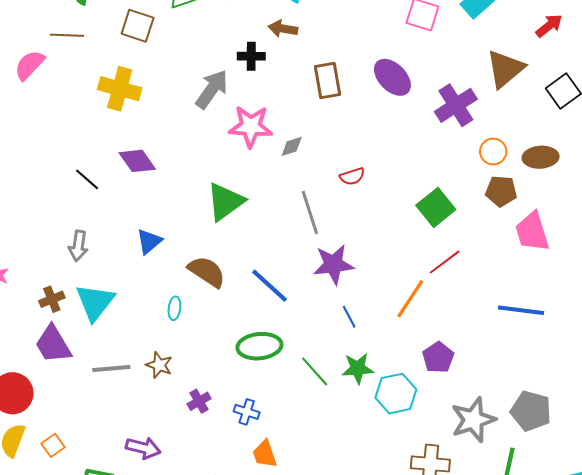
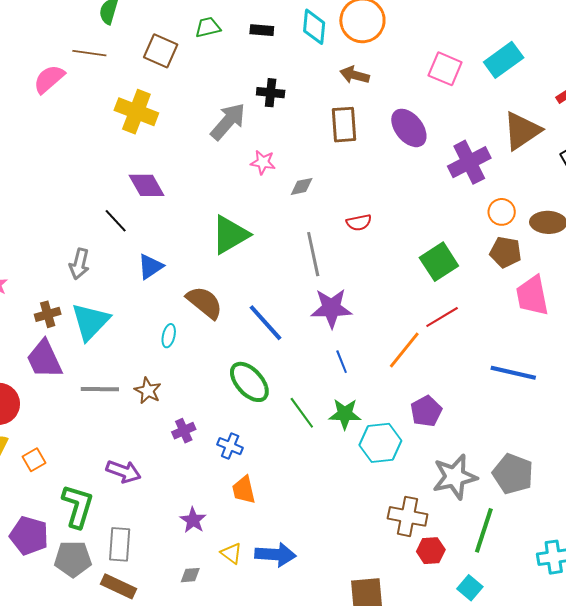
brown arrow: (283, 29) -> (355, 75), moved
pink star: (251, 126) -> (263, 162), size x0.6
black line: (87, 179) -> (116, 221), moved
green ellipse: (259, 346) -> (249, 382), turned 48

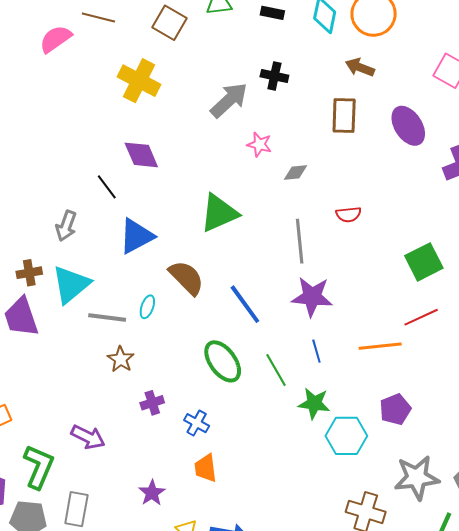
blue triangle: (150, 267) -> (136, 236), size x1.4
orange line: (404, 350) -> (380, 346), turned 39
gray line: (100, 389) -> (107, 318), moved
green line: (302, 413) -> (276, 370), moved

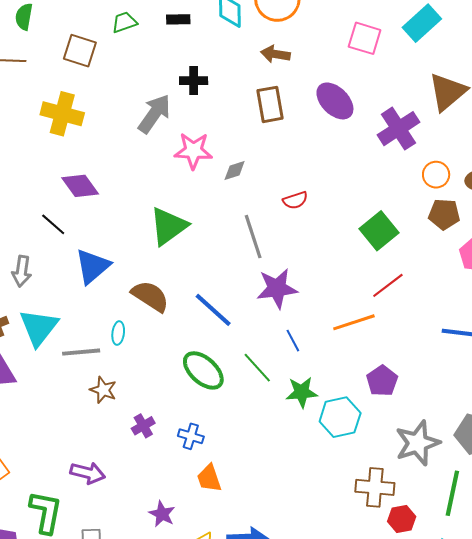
pink star: (259, 144) -> (193, 151), size x1.5

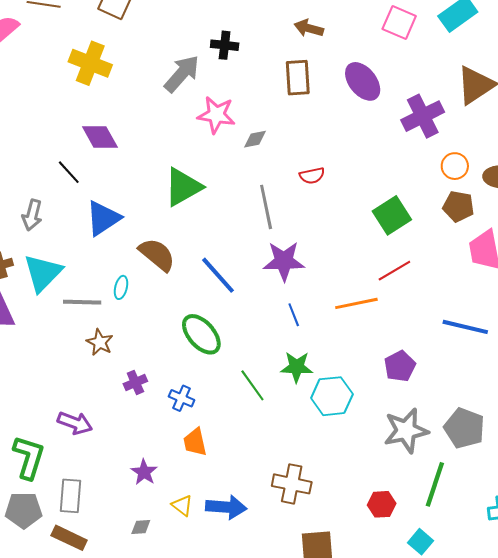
green line: (257, 368) -> (252, 385), moved
purple pentagon: (382, 381) -> (400, 366), moved
brown cross: (375, 487) -> (292, 484), moved

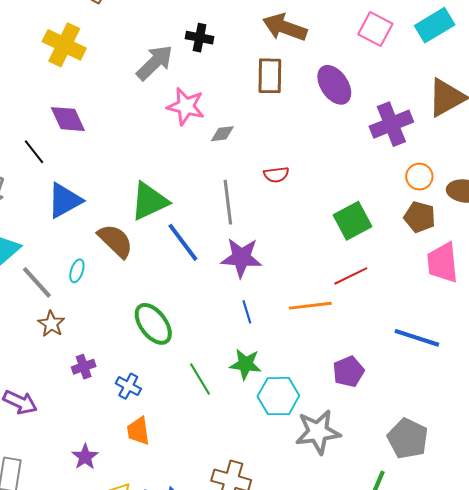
brown arrow: (309, 28) -> (285, 27), size x1.5
green triangle: (183, 187) -> (149, 201), moved
blue line: (218, 275) -> (183, 242), moved
gray line: (82, 302) -> (37, 282), turned 42
gray star: (406, 431) -> (318, 432), moved

